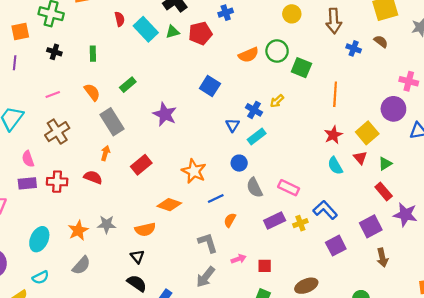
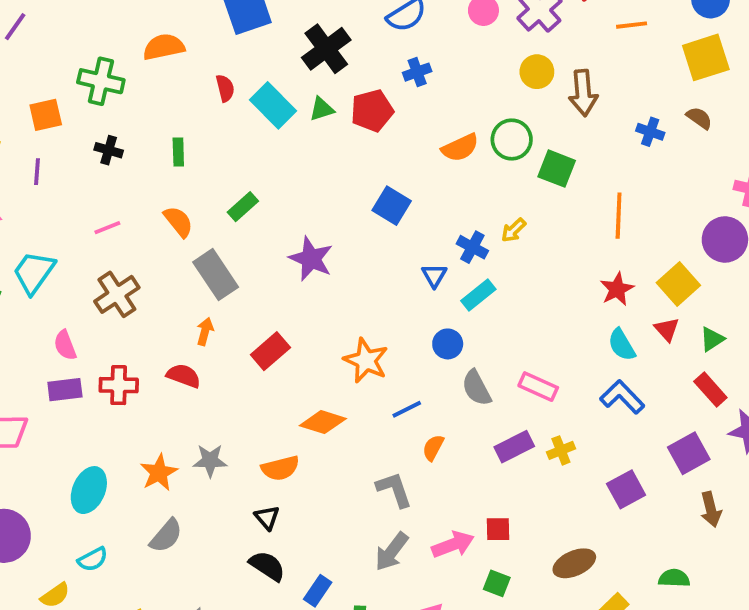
brown arrow: (334, 21) -> (583, 93), moved
blue L-shape: (325, 210) -> (622, 397), moved
pink arrow: (239, 259) -> (453, 545), moved, size x1.5

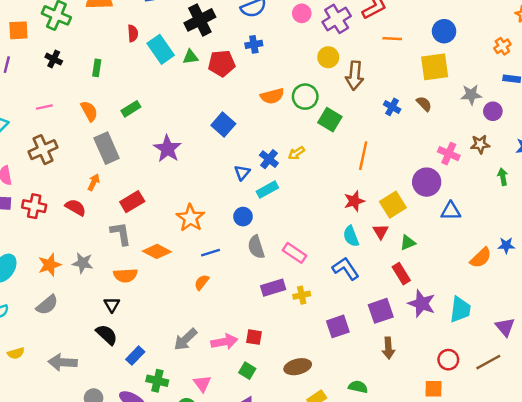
orange semicircle: (433, 448) -> (202, 282), moved
gray L-shape: (394, 490) -> (121, 233), moved

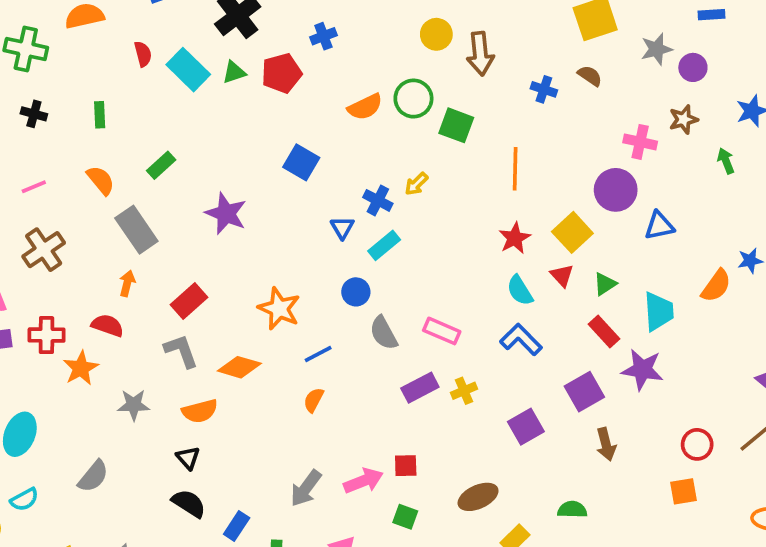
orange star: (50, 265) -> (81, 368), moved
cyan trapezoid: (460, 310) -> (659, 311), moved

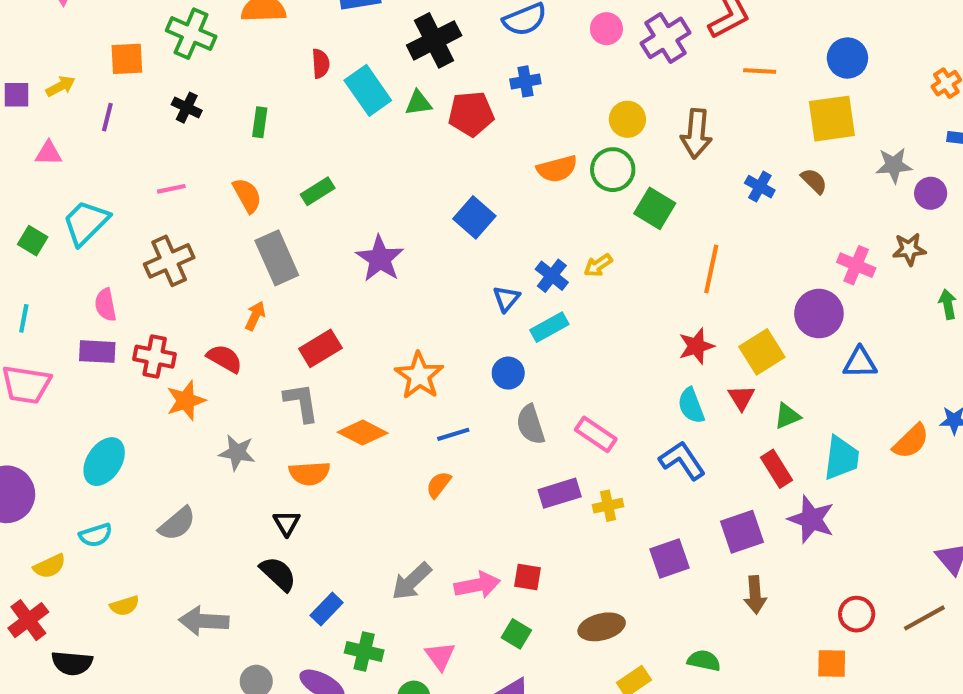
yellow circle: (436, 34) -> (627, 119), moved

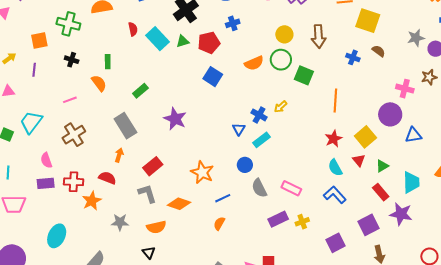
yellow square: (832, 119) -> (368, 21), moved, turned 35
orange semicircle: (247, 195) -> (99, 83), moved
blue square: (474, 217) -> (213, 77), moved

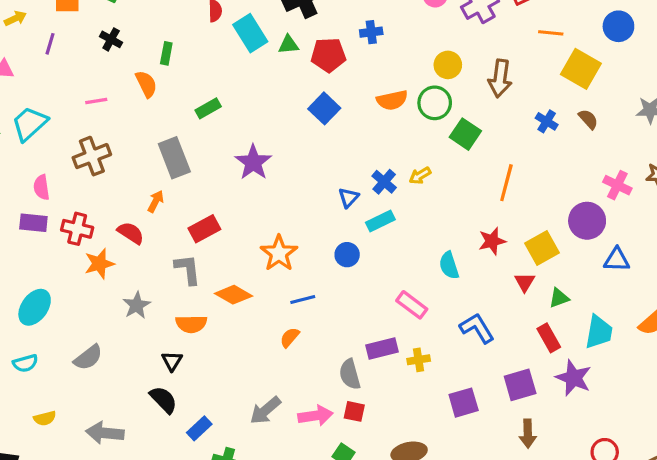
cyan semicircle: (335, 168) -> (449, 265), moved
gray semicircle: (259, 188) -> (350, 374), moved
gray star: (120, 222) -> (137, 305), turned 30

